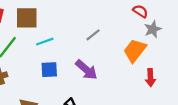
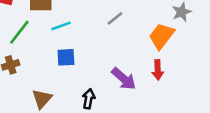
purple arrow: (86, 70) -> (124, 79), moved
red arrow: (150, 78) -> (158, 70), moved

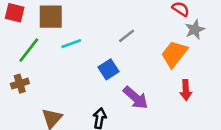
blue square: (66, 57) -> (109, 69), moved, turned -30
red arrow: (158, 70) -> (186, 90), moved

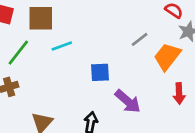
gray line: (127, 36) -> (140, 39), moved
blue square: (109, 69) -> (100, 72), turned 30

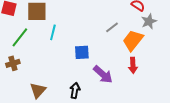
cyan line: (62, 46) -> (53, 32), turned -56
red arrow: (179, 93) -> (133, 65), moved

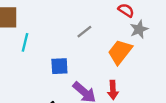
gray line: (112, 27) -> (84, 32), moved
red arrow: (133, 65) -> (113, 90), moved

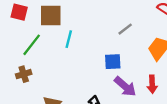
blue square: (59, 66) -> (113, 62), moved

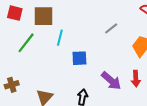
blue square: (113, 62) -> (79, 58), moved
brown cross: (24, 74) -> (12, 85), moved

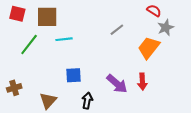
cyan line: (60, 38) -> (64, 39), turned 70
blue square: (79, 58) -> (74, 75), moved

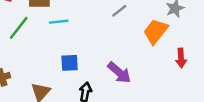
red arrow: (142, 82) -> (181, 58), moved

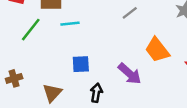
orange trapezoid: (156, 31) -> (157, 50), moved, turned -76

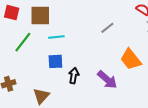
blue square: (81, 64) -> (55, 61), moved
black arrow: (96, 93) -> (74, 76), moved

